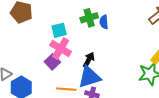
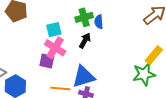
black arrow: (89, 60) -> (85, 41), moved
purple square: (52, 62) -> (47, 61), turned -35

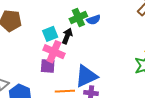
blue semicircle: (99, 22) -> (94, 20), turned -96
black arrow: (85, 41) -> (67, 36), moved

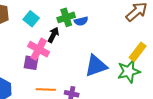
cyan square: (50, 34) -> (31, 19), moved, turned -35
blue triangle: (86, 76) -> (96, 66), moved

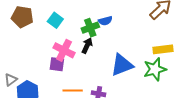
green cross: (66, 17) -> (90, 28), moved
black arrow: (53, 35) -> (87, 46), moved
yellow rectangle: (138, 52) -> (163, 49), turned 48

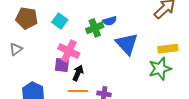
black arrow: (87, 46) -> (78, 73), moved
blue triangle: (122, 65) -> (127, 44), moved, turned -50
gray triangle: (11, 80) -> (16, 49), moved

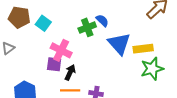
cyan square: (60, 21) -> (43, 23), moved
blue semicircle: (110, 21) -> (102, 21), turned -120
yellow rectangle: (168, 49) -> (143, 49), moved

